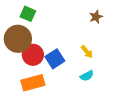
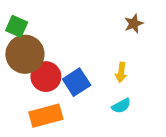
green square: (28, 14) -> (17, 26), moved
yellow arrow: (87, 52) -> (121, 72), turned 48

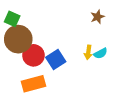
cyan semicircle: (121, 106) -> (100, 53), moved

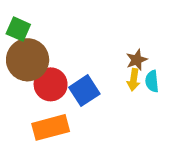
brown star: (97, 17) -> (137, 60), moved
cyan semicircle: (100, 53) -> (152, 81), turned 112

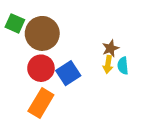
brown circle: (28, 60) -> (42, 33), moved
orange rectangle: (51, 127) -> (41, 103), turned -44

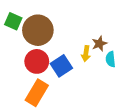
yellow arrow: (108, 64) -> (86, 54), moved

